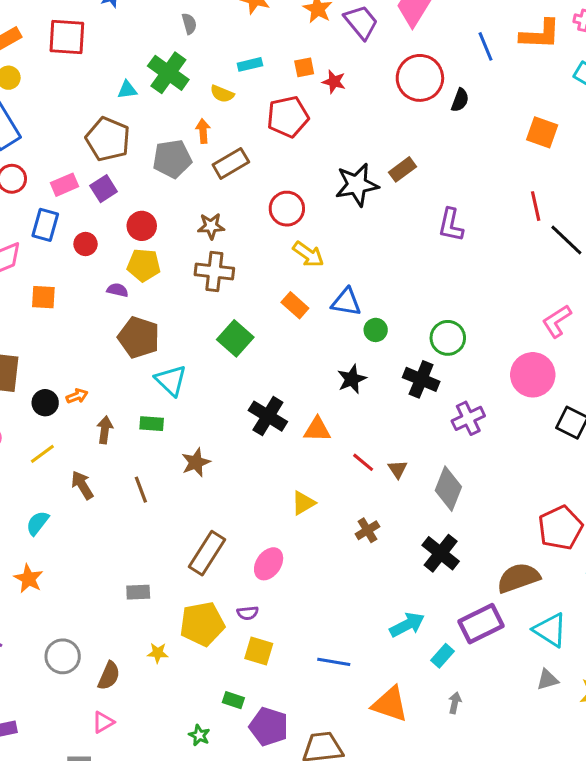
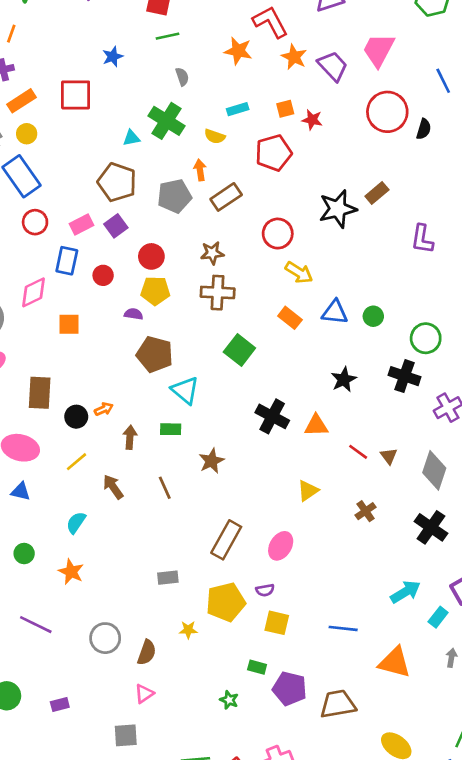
green circle: (376, 330) -> (373, 316), moved

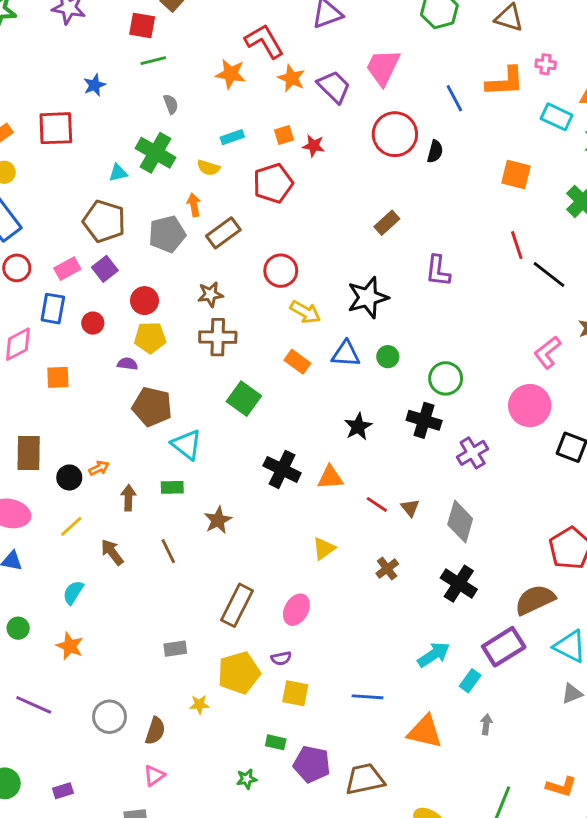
black star: (338, 209) -> (368, 298), moved
green star: (229, 700) -> (247, 779), turned -30

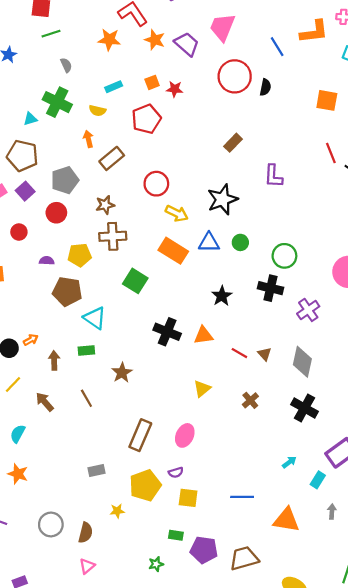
gray pentagon: (167, 234) -> (65, 180), moved
yellow pentagon: (150, 338) -> (80, 255), moved
orange rectangle: (297, 362) -> (173, 251), size x1.5
cyan arrow: (434, 655) -> (289, 462), size x0.6

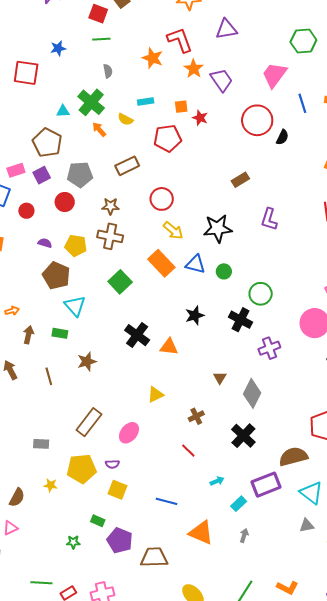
pink trapezoid: (222, 27) -> (274, 75), moved
orange arrow: (88, 139) -> (99, 129), moved, turned -42
red line: (239, 353) -> (188, 451), moved

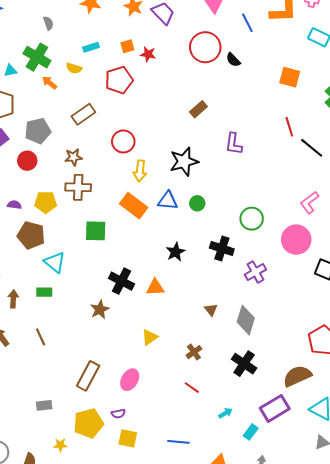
black semicircle: (282, 137) -> (233, 60), turned 119
yellow arrow: (173, 230) -> (140, 171), turned 65
green square: (120, 282) -> (96, 231), turned -35
green circle: (261, 294) -> (252, 219), moved
brown star: (87, 362) -> (100, 309), moved

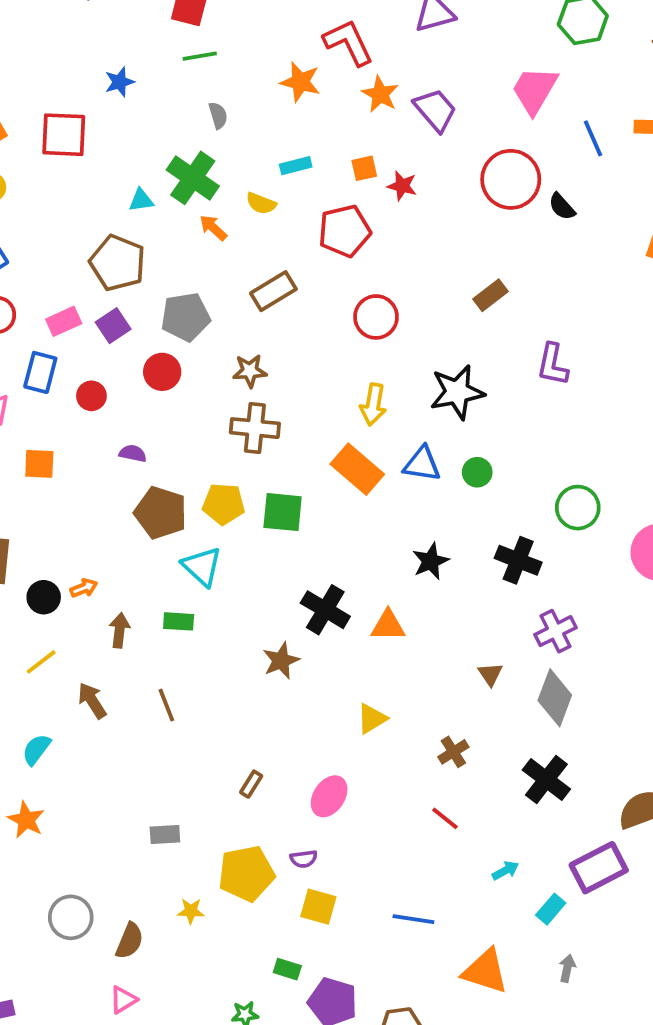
red circle: (123, 141) -> (376, 317), moved
yellow pentagon: (46, 202) -> (224, 504), moved
purple cross: (255, 272) -> (556, 631), moved
brown rectangle: (88, 376) -> (251, 784), size x0.5

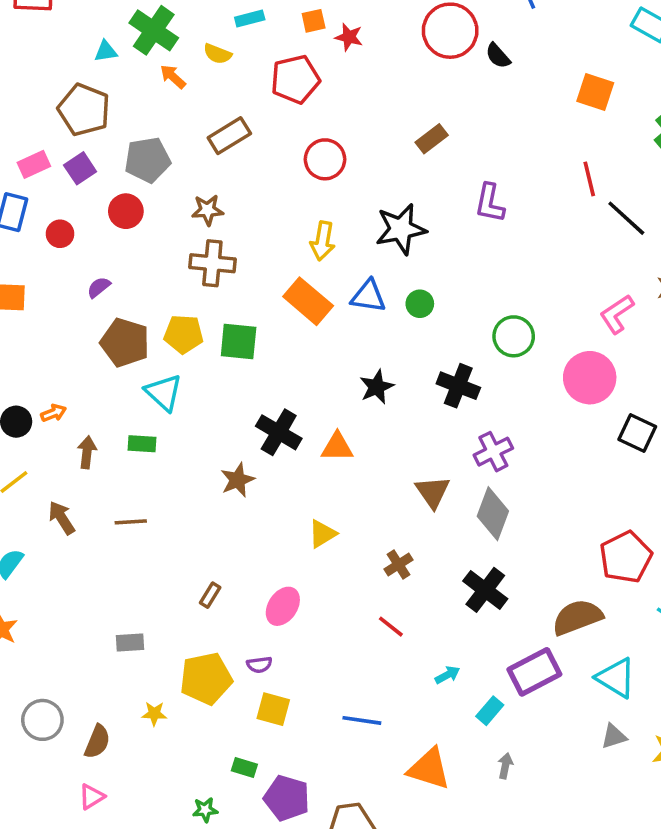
purple semicircle: (133, 453) -> (99, 287), turned -50
brown triangle: (490, 674) -> (433, 492), size x1.5
brown line: (166, 705) -> (131, 522), turned -72

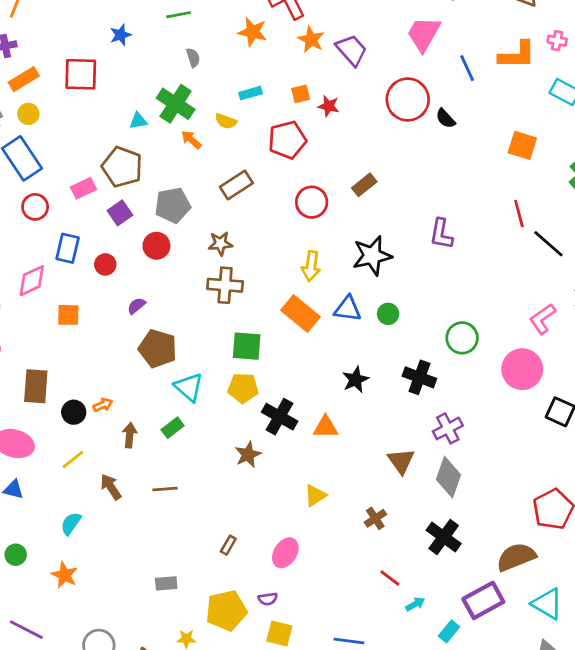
brown rectangle: (432, 139) -> (364, 185), moved
pink rectangle: (34, 164) -> (83, 188), moved
yellow pentagon: (184, 334) -> (243, 388), moved
green rectangle: (142, 444) -> (173, 428), turned -40
red line: (391, 627) -> (390, 578), moved

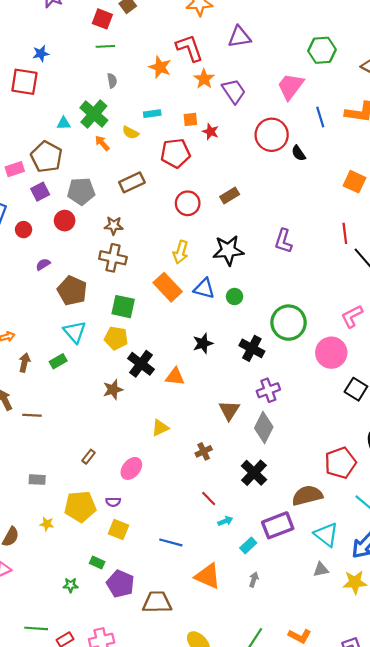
blue star: (121, 35) -> (41, 54), moved
green circle: (462, 338) -> (289, 323), size x1.4
brown pentagon: (158, 349) -> (72, 291), moved
brown line: (165, 489) -> (32, 415), moved

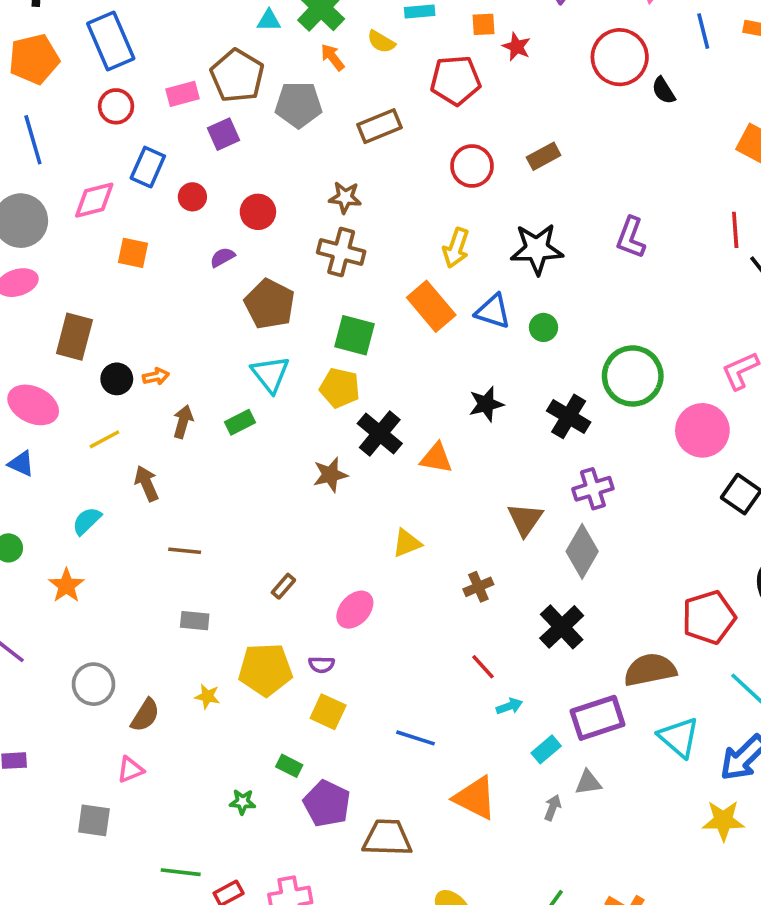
gray pentagon: (81, 191) -> (299, 105), moved
red circle: (65, 221) -> (258, 212), moved
brown line: (32, 415) -> (185, 551), moved
gray triangle: (321, 569) -> (588, 782), moved

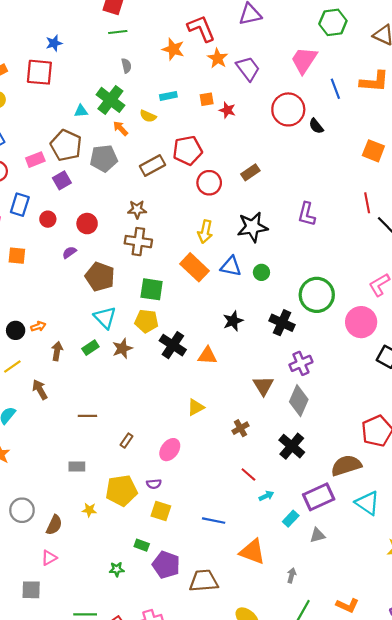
red pentagon: (456, 80) -> (188, 150), moved
brown star: (330, 475) -> (122, 348), moved
brown line: (185, 551) -> (87, 416), moved
gray arrow: (553, 808) -> (292, 575), moved

